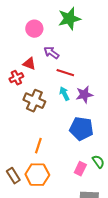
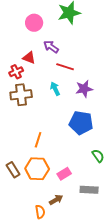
cyan arrow: (64, 94) -> (55, 89), moved
brown cross: (34, 101) -> (21, 95), moved, turned -30
pink rectangle: (80, 169) -> (64, 174), moved, turned 32

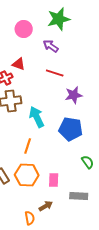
purple arrow: (51, 47) -> (51, 46), moved
cyan arrow: (55, 89) -> (37, 117), moved, size x1.5
pink rectangle: (64, 174) -> (54, 180), turned -56

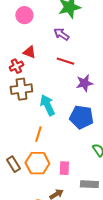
pink circle: (24, 29) -> (24, 15), moved

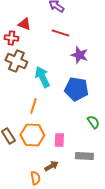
red cross: (16, 66) -> (11, 38), turned 32
purple star: (84, 83) -> (79, 55), turned 30
brown cross: (21, 89) -> (16, 61), turned 30

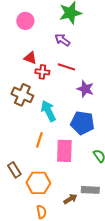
red cross: (11, 38) -> (42, 72), moved
orange hexagon: (32, 135) -> (38, 183), moved
pink rectangle: (59, 140) -> (64, 151), moved, size x1.6
brown arrow: (51, 166) -> (70, 199), moved

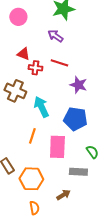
gray rectangle: (90, 190) -> (78, 172), moved

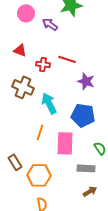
purple arrow: (55, 36) -> (50, 24), moved
red triangle: (23, 54) -> (20, 50), moved
brown arrow: (63, 195) -> (90, 191), moved

